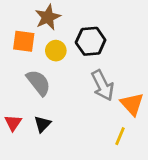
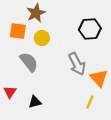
black hexagon: (91, 41) -> (90, 29), moved
black triangle: (42, 124) -> (35, 102), moved, turned 32

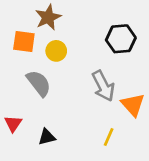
yellow line: (90, 102) -> (109, 137), moved

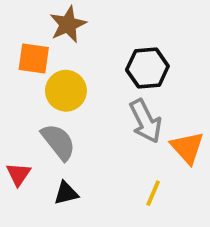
black hexagon: (121, 39) -> (147, 68), moved
yellow circle: (56, 51) -> (66, 91), moved, size x1.4
gray semicircle: (39, 83) -> (58, 142), moved

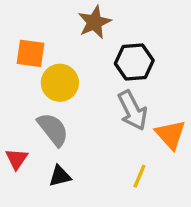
brown star: (68, 24) -> (94, 22), moved

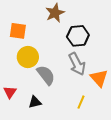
yellow circle: (60, 83) -> (28, 57), moved
gray semicircle: (53, 129) -> (46, 75), moved

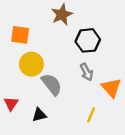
gray arrow: (77, 64) -> (87, 72), size x0.7

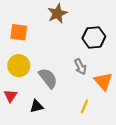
black hexagon: (88, 40) -> (94, 37), moved
yellow circle: (31, 64) -> (19, 66), moved

